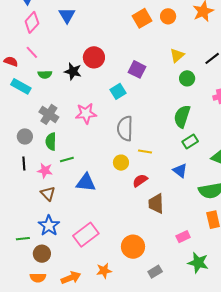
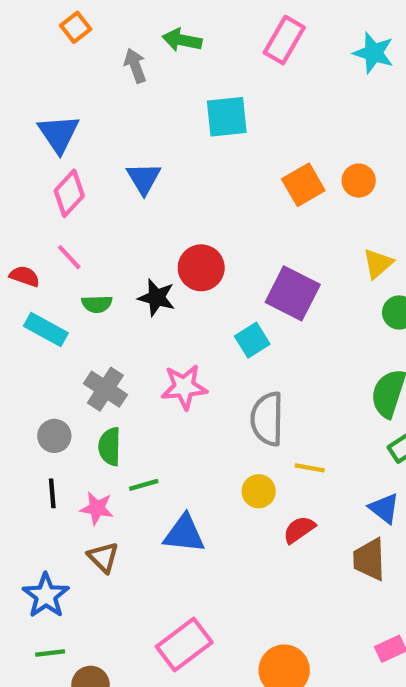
purple square: (137, 69) -> (293, 293), size x1.4
brown trapezoid: (156, 204) -> (369, 559), moved
blue star: (49, 226) -> (46, 596), moved

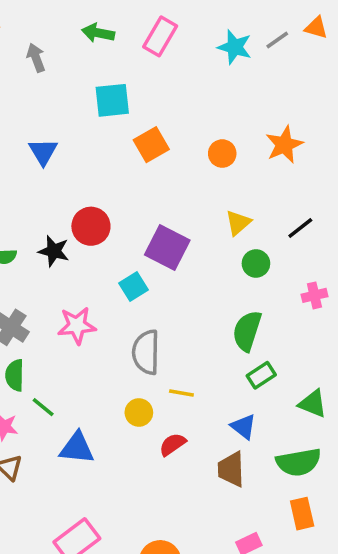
green arrow: (182, 40) -> (98, 33), moved
orange square: (303, 185) -> (151, 145), moved
green line: (144, 485) -> (43, 407), turned 55

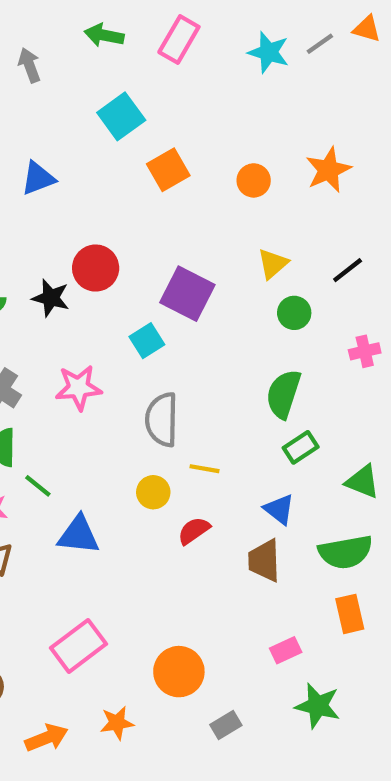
cyan square: (112, 100) -> (121, 116), turned -30
blue triangle: (43, 152) -> (38, 178), turned 40

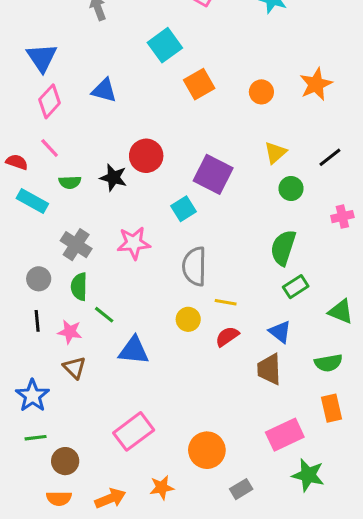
blue triangle: (38, 178) -> (104, 90), turned 36
red semicircle: (194, 531) -> (227, 336), moved
green semicircle: (345, 552) -> (328, 363), size x0.7
pink rectangle: (286, 650) -> (285, 435), size x1.6

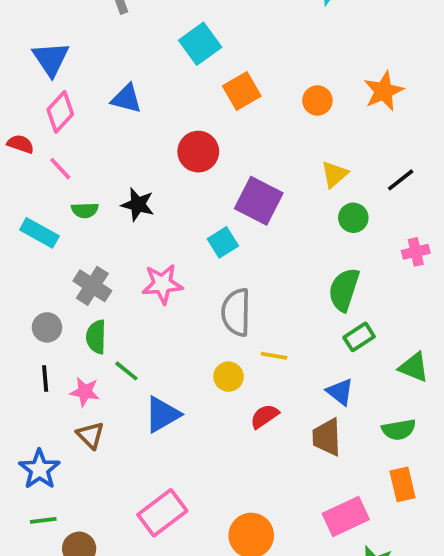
red circle: (146, 156) -> (198, 152), moved
red semicircle: (17, 162) -> (21, 144), moved
red semicircle: (227, 336) -> (264, 416), moved
blue triangle: (134, 350) -> (162, 414), turned -36

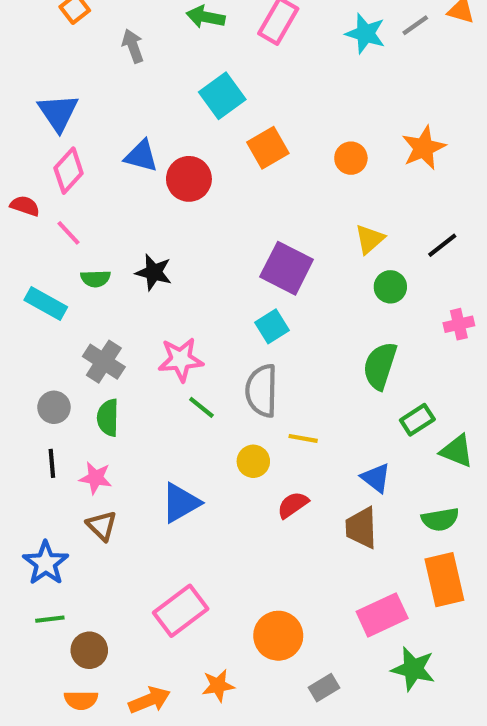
red circle: (198, 152) -> (189, 179), moved
cyan square: (223, 242) -> (272, 326), moved
green rectangle: (359, 337) -> (417, 420), moved
green line: (126, 371) -> (201, 407), moved
orange rectangle: (403, 484) -> (444, 580), size x1.4

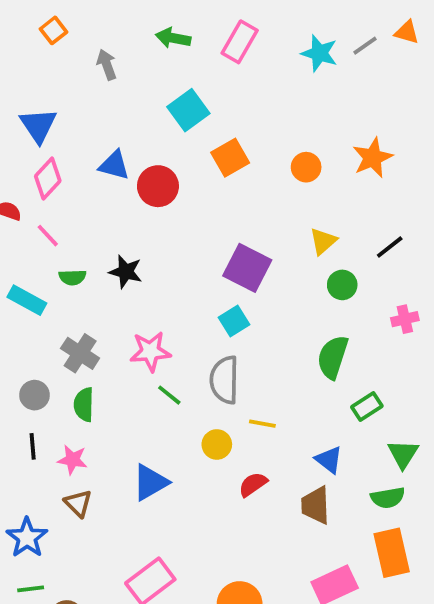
green triangle: (457, 451) -> (403, 454), moved, turned 40

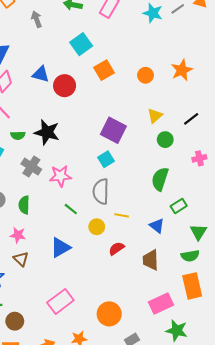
black star: (126, 272) -> (47, 132), size x1.4
gray cross: (80, 353) -> (31, 167), moved
green line: (169, 395) -> (71, 209), moved
blue triangle: (329, 460) -> (157, 226), moved

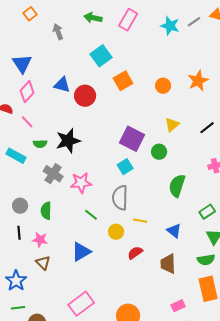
black star: (47, 132) -> (68, 141), turned -30
green circle: (165, 140) -> (159, 152), moved
green rectangle: (179, 206) -> (207, 212), moved
pink rectangle: (161, 304) -> (178, 306), size x0.6

